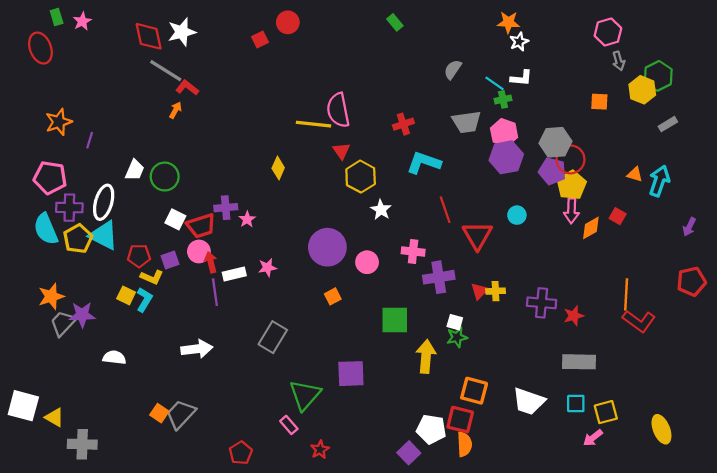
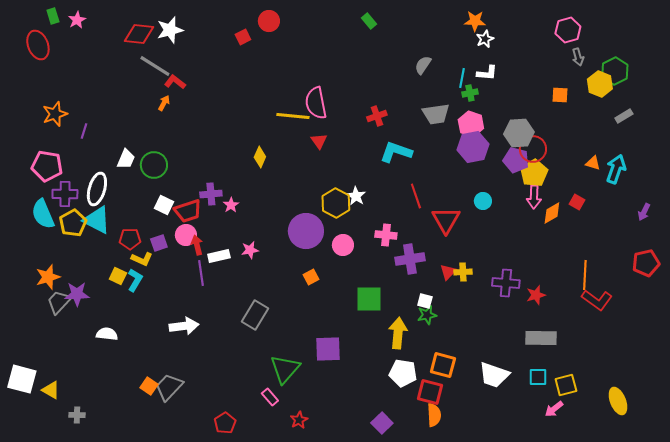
red diamond: (149, 36) -> (139, 34), turned -72
cyan line: (494, 83) -> (462, 78), turned 66
yellow hexagon: (361, 177) -> (336, 203), moved
white pentagon: (431, 429) -> (403, 373), moved
gray cross: (82, 444) -> (77, 415), size x0.6

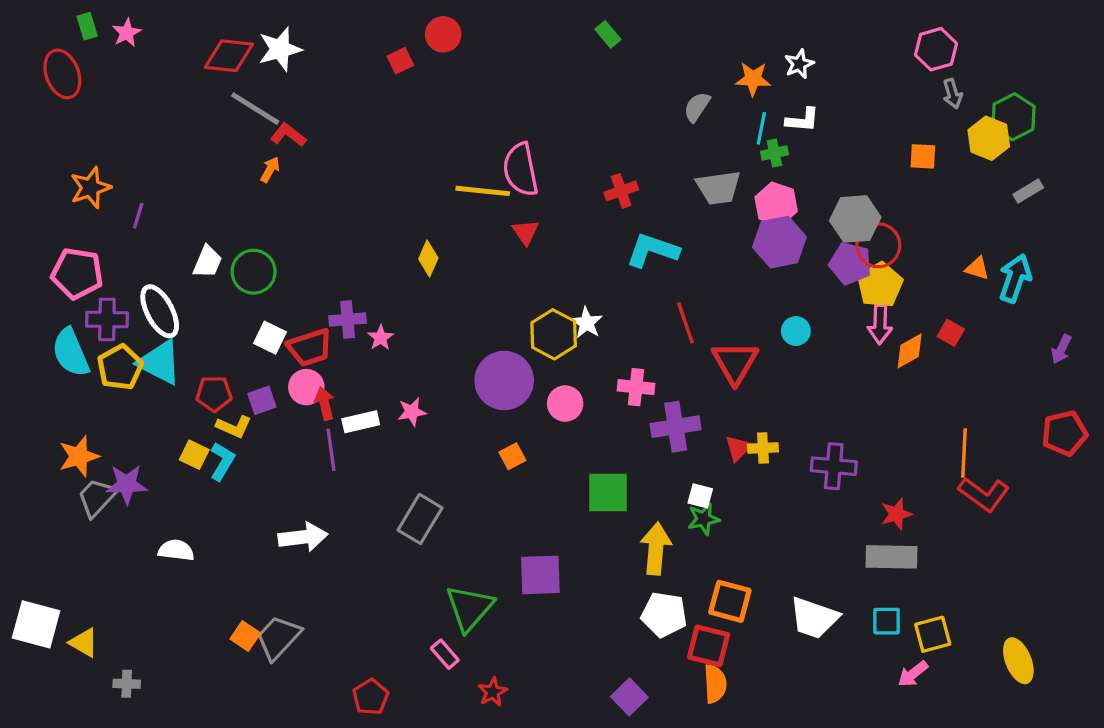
orange star: (475, 21) -> (753, 79), moved
white ellipse: (97, 189) -> (160, 311), turned -44
red star: (536, 295) -> (896, 514), moved

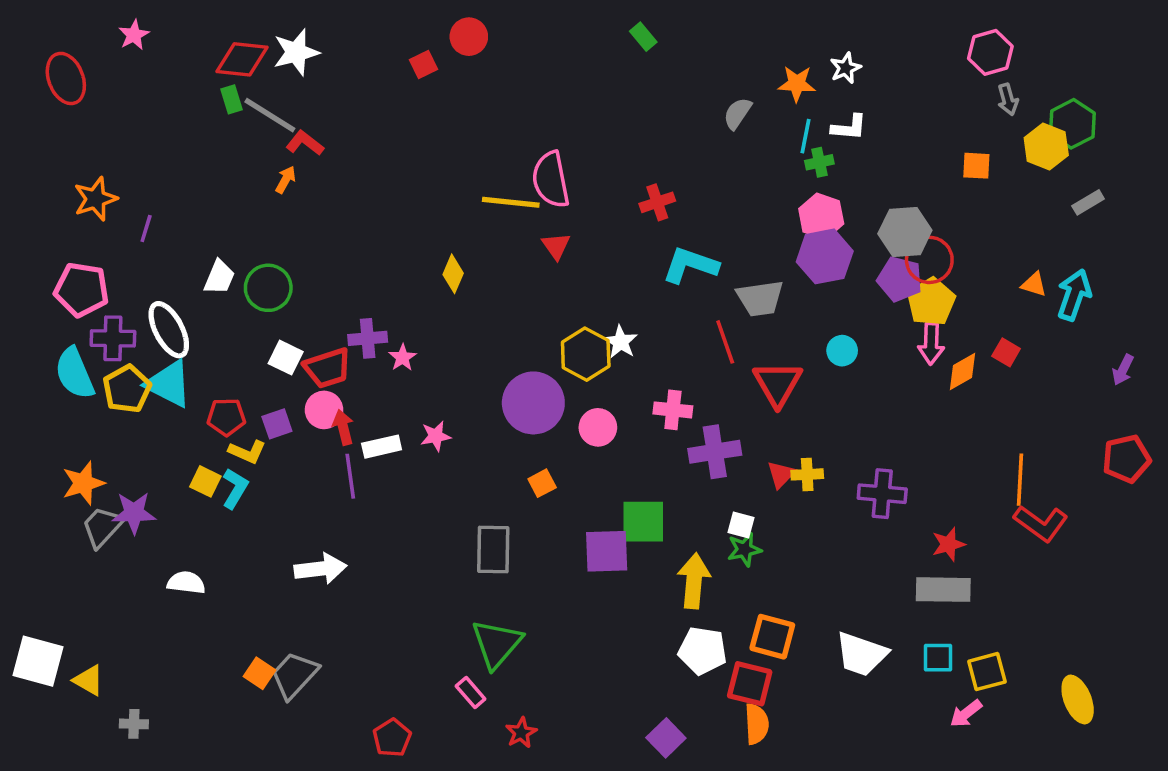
green rectangle: (87, 26) -> (232, 99), moved
gray trapezoid: (718, 188) -> (760, 298), moved
gray rectangle: (420, 519) -> (493, 549), moved, turned -30
purple square: (540, 575) -> (607, 551), moved

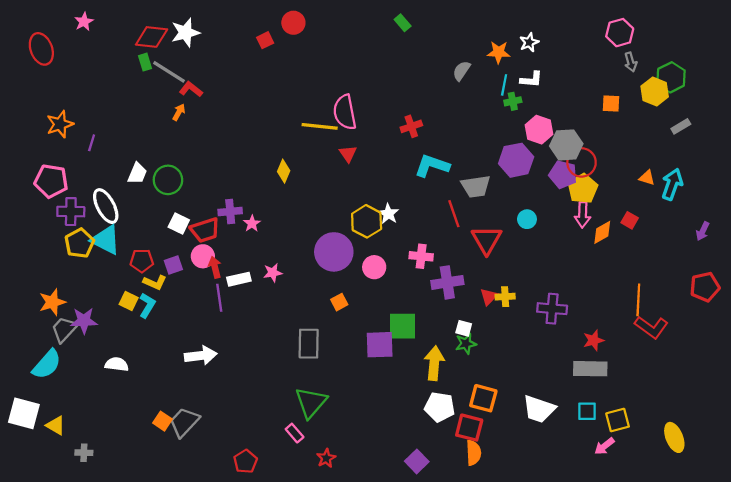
pink hexagon: (821, 216) -> (539, 130), moved
cyan semicircle: (75, 373) -> (47, 364), moved, turned -116

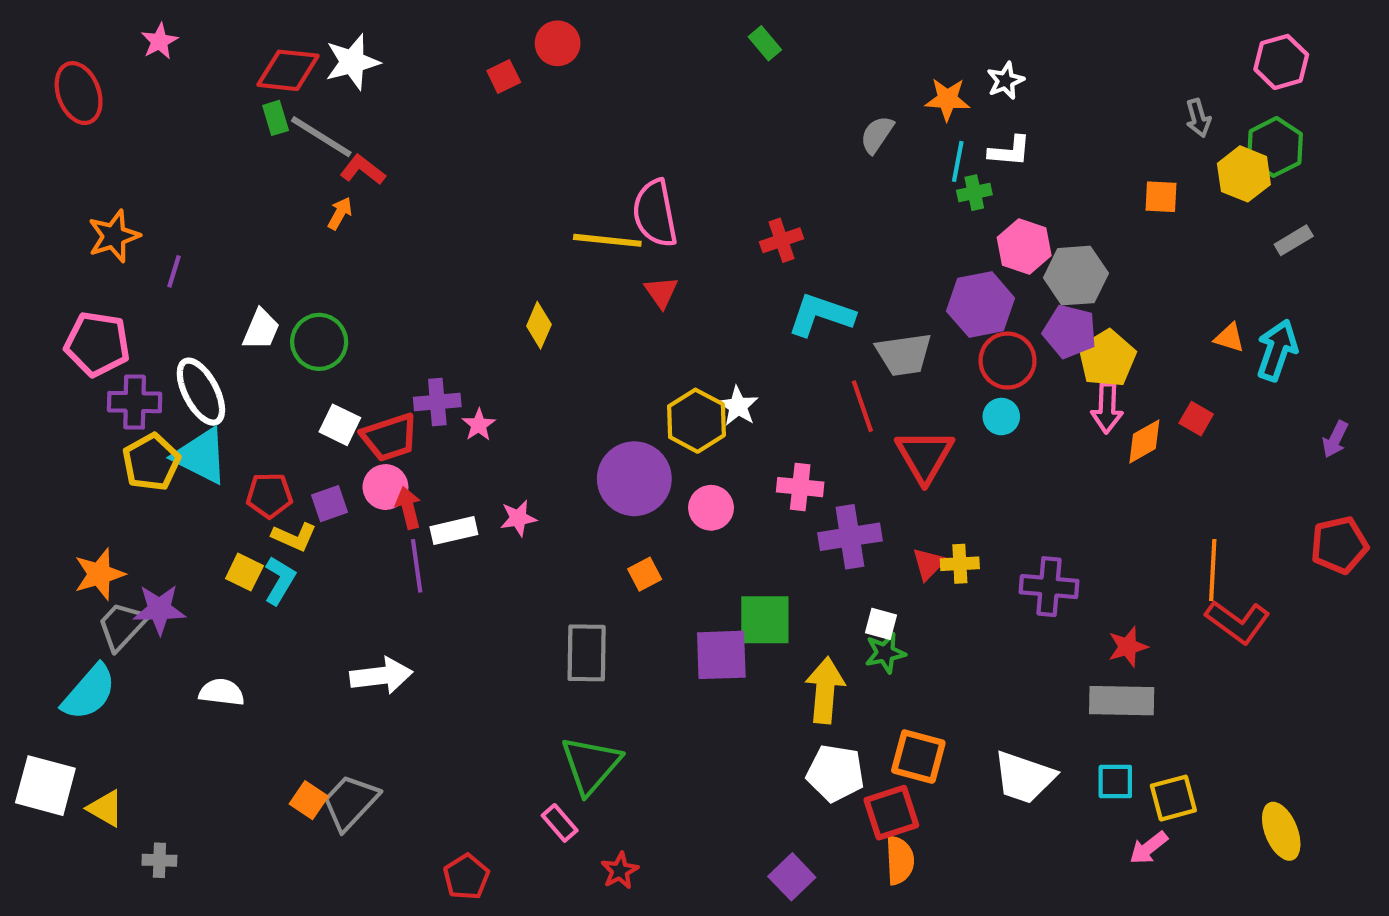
pink hexagon: (620, 33) -> (1281, 62), moved
red circle: (582, 162) -> (1008, 361), moved
red square: (469, 428) -> (891, 813), turned -32

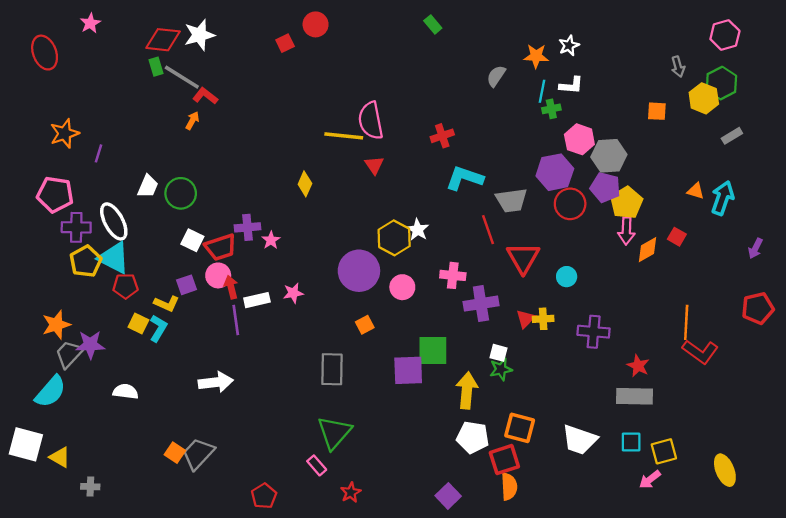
cyan circle: (1001, 417) -> (567, 277), moved
red pentagon: (269, 495) -> (126, 286), moved
red star: (1128, 647) -> (638, 366), turned -30

